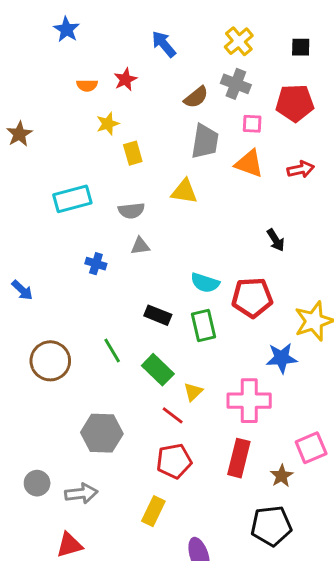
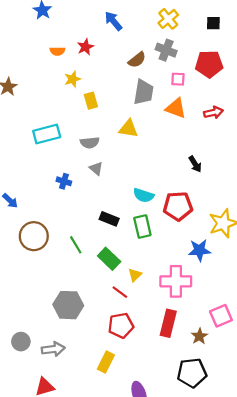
gray triangle: (140, 246) -> (96, 168), turned 48
brown circle: (50, 361) -> (34, 236), moved

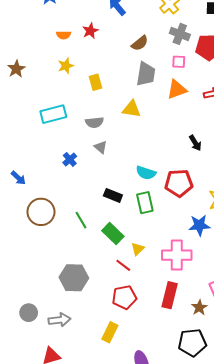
gray cross: (166, 50) -> (180, 34), moved
yellow star: (73, 79) -> (66, 66), moved
orange triangle: (176, 108) -> (177, 89), turned -40
blue cross: (64, 181) -> (70, 159), turned 32

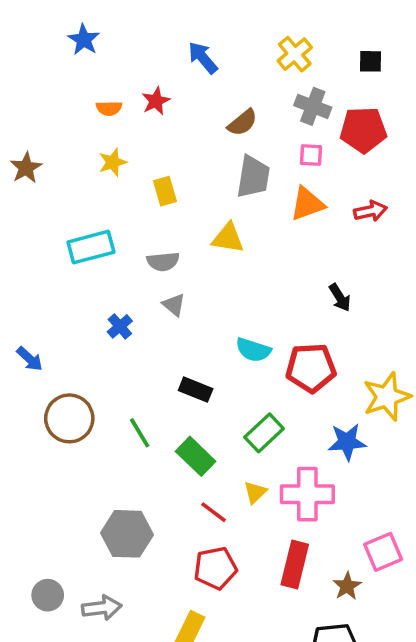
green rectangle: (145, 203) -> (264, 433), moved, turned 60
yellow triangle: (138, 249) -> (255, 492), moved

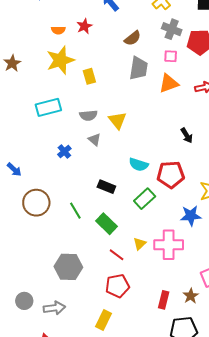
yellow star: (113, 162) -> (60, 60), size x1.8
yellow triangle: (228, 238) -> (118, 120), moved, turned 42
green rectangle: (264, 433) -> (145, 199), moved
red rectangle: (295, 564) -> (164, 300), moved, size x0.7

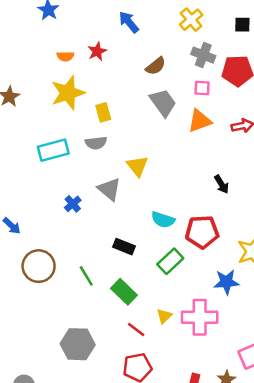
gray trapezoid: (139, 68) -> (163, 103), turned -45
gray semicircle: (88, 115) -> (96, 143), moved
gray triangle: (94, 139) -> (109, 189), size x1.5

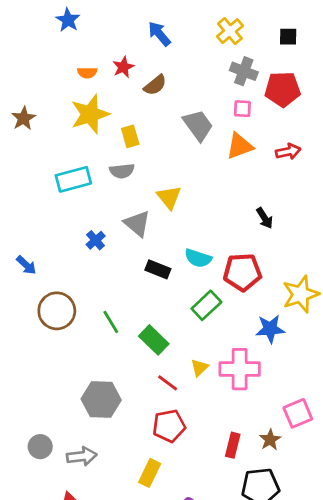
brown semicircle: (156, 66) -> (155, 85), moved
black rectangle: (124, 247) -> (158, 269), moved

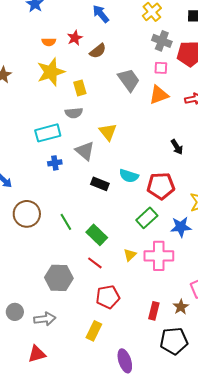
cyan rectangle: (73, 179) -> (48, 133), moved
blue cross: (96, 240) -> (55, 163), turned 32
green rectangle: (206, 305) -> (147, 218), moved
red line: (168, 383) -> (95, 263), moved

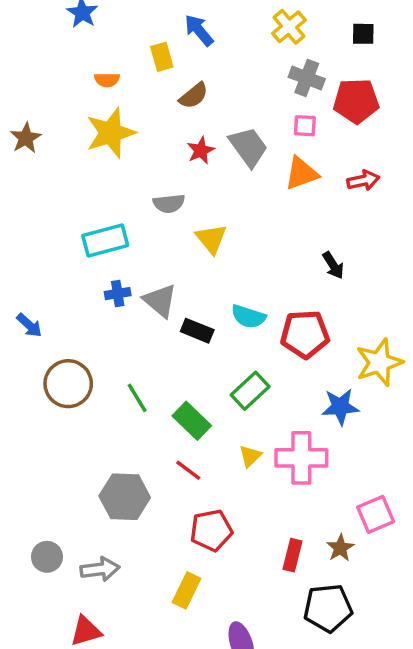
red star: (75, 38) -> (201, 150), moved
yellow rectangle: (80, 88) -> (162, 57), moved
gray semicircle: (74, 113) -> (169, 203), moved
gray triangle: (85, 151) -> (160, 301), moved
green rectangle: (147, 218) -> (250, 391), moved

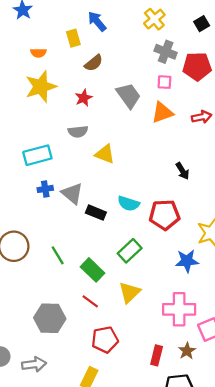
black square: (363, 34) -> (202, 24), turned -32
red star: (201, 150) -> (83, 98), moved
yellow triangle: (211, 239) -> (105, 154), turned -30
yellow triangle: (250, 456) -> (130, 292), size x1.5
pink cross: (301, 458) -> (179, 309), moved

